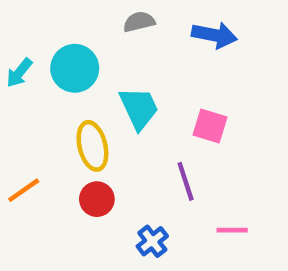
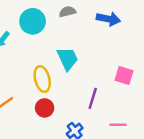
cyan circle: (75, 68) -> (33, 21), moved
pink square: (210, 126) -> (124, 75), moved
purple line: (186, 181) -> (93, 98), turned 35

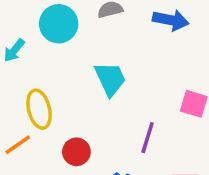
yellow ellipse: (42, 79) -> (39, 109), moved

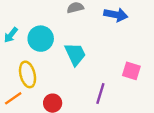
cyan circle: (59, 24) -> (41, 39), moved

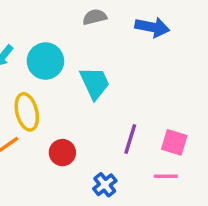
pink square: (131, 71) -> (174, 142), moved

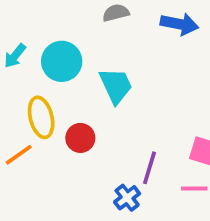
purple line: (130, 139) -> (149, 168), moved
red circle: (62, 153) -> (80, 138), moved

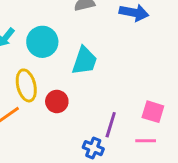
cyan trapezoid: (116, 86) -> (85, 61), turned 44
blue cross: (127, 198) -> (93, 148), turned -30

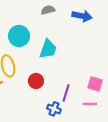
red circle: (57, 101) -> (36, 81), moved

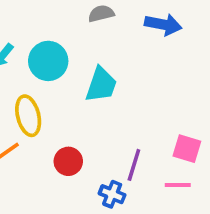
red circle: (36, 81) -> (68, 161), moved

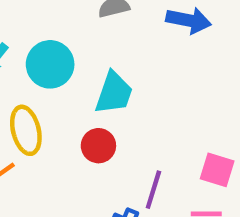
red circle: (68, 161) -> (98, 146), moved

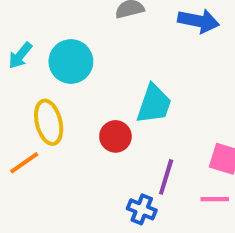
cyan trapezoid: (114, 93) -> (154, 104), moved

